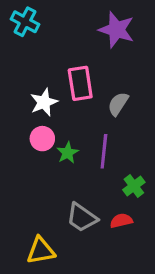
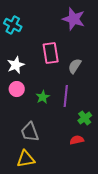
cyan cross: (25, 22) -> (13, 25), moved
white star: (44, 102) -> (16, 65), moved
pink circle: (42, 139) -> (17, 89), moved
gray trapezoid: (82, 218) -> (30, 132), moved, turned 35

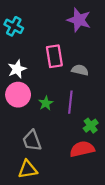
gray semicircle: (75, 66) -> (80, 70), turned 70
pink circle: (17, 89) -> (18, 95), size x1.5
red semicircle: (77, 140) -> (82, 149), size x1.6

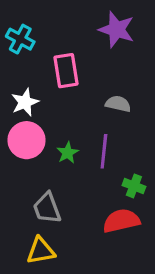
pink rectangle: (54, 56) -> (66, 71), moved
green cross: (91, 126) -> (134, 186), turned -32

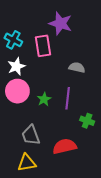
purple star: (117, 30) -> (60, 23), moved
cyan cross: (20, 39) -> (13, 40), moved
red semicircle: (121, 221) -> (65, 146), moved

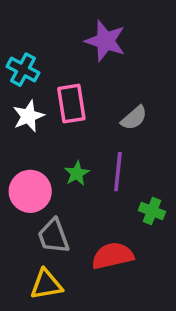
pink rectangle: (43, 46) -> (71, 104), moved
gray semicircle: (77, 67) -> (134, 118), turned 126
pink circle: (17, 91) -> (30, 191), moved

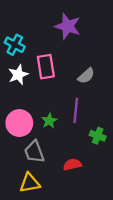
green star: (77, 173) -> (49, 121), moved
red semicircle: (113, 256) -> (72, 164), size x0.7

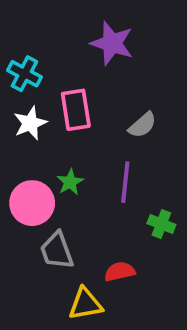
green star: (49, 121) -> (70, 182), moved
yellow triangle: (30, 183) -> (85, 304), moved

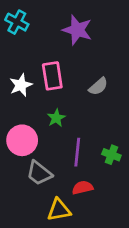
cyan cross: (24, 74) -> (17, 22), moved
green star: (70, 182) -> (56, 118), moved
purple line: (125, 182) -> (77, 152), moved
gray trapezoid: (57, 251) -> (39, 173), turned -32

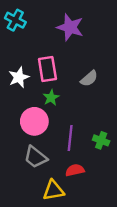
green star: (56, 118) -> (51, 98), moved
pink circle: (22, 140) -> (34, 121), moved

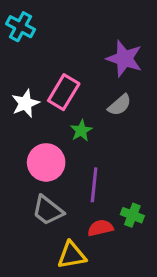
purple star: (70, 27) -> (124, 59), moved
pink rectangle: (47, 69) -> (64, 92), turned 40
green star: (51, 98) -> (81, 131), moved
green cross: (101, 140) -> (132, 215), moved

